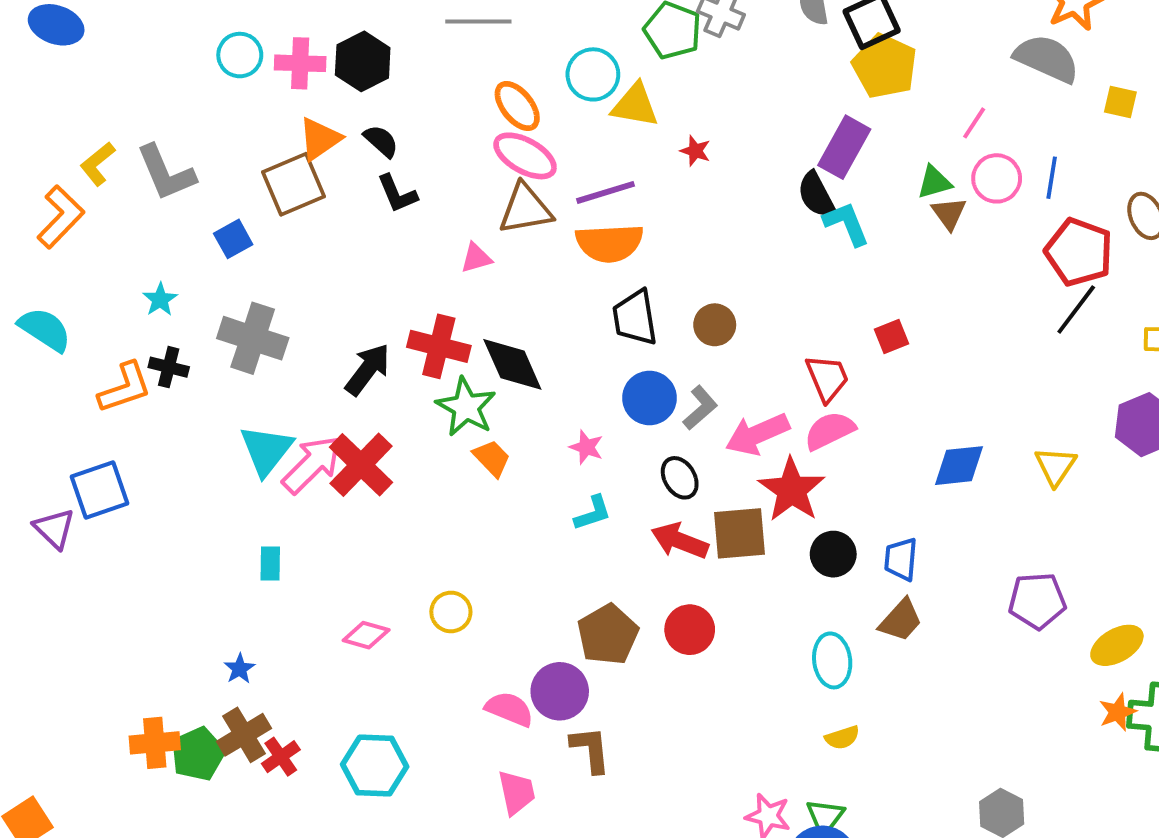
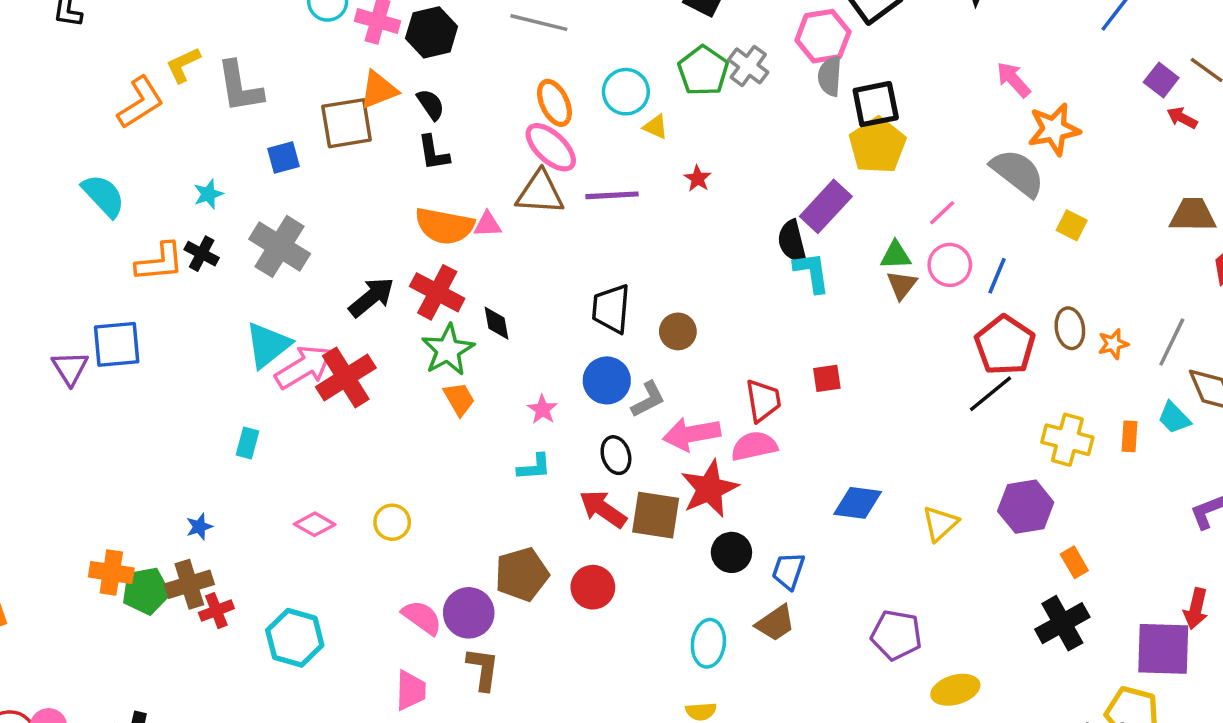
yellow triangle: (635, 105) -> (656, 127), size x0.6
orange semicircle: (609, 243) -> (444, 226), moved
black diamond: (512, 364) -> (496, 323), size x0.6

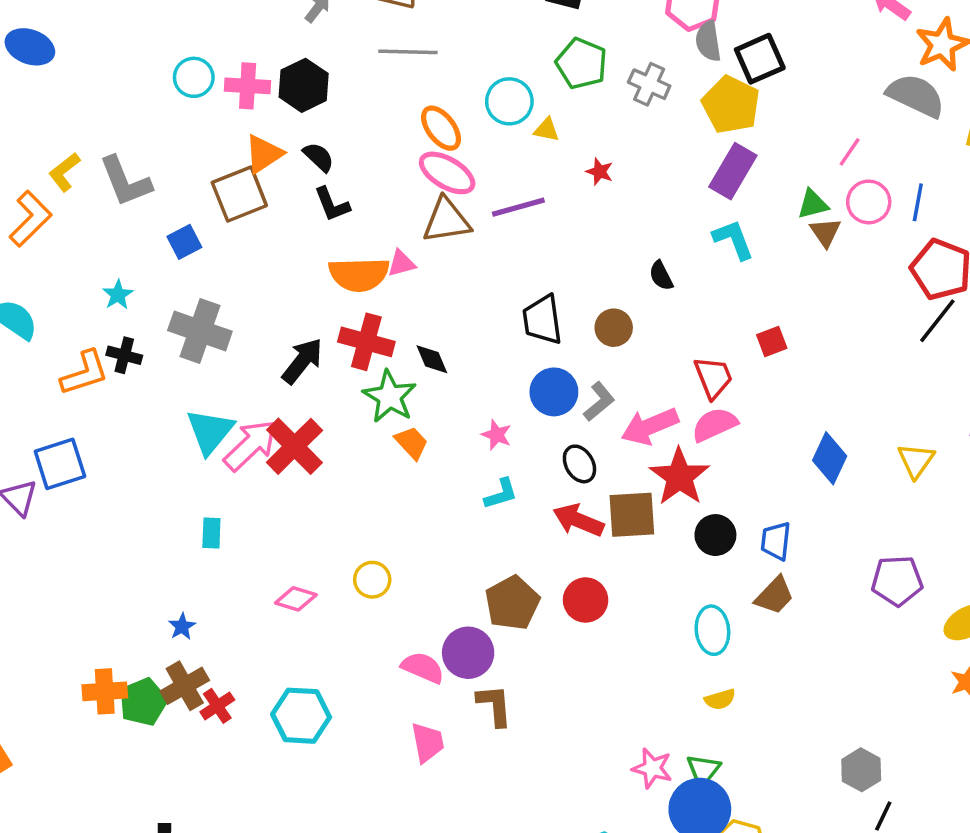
gray cross: (748, 66) -> (649, 84), moved
yellow pentagon: (877, 145) -> (731, 105), moved
black semicircle: (792, 241) -> (661, 276), moved, size x0.7
blue diamond: (858, 503) -> (830, 458), turned -60

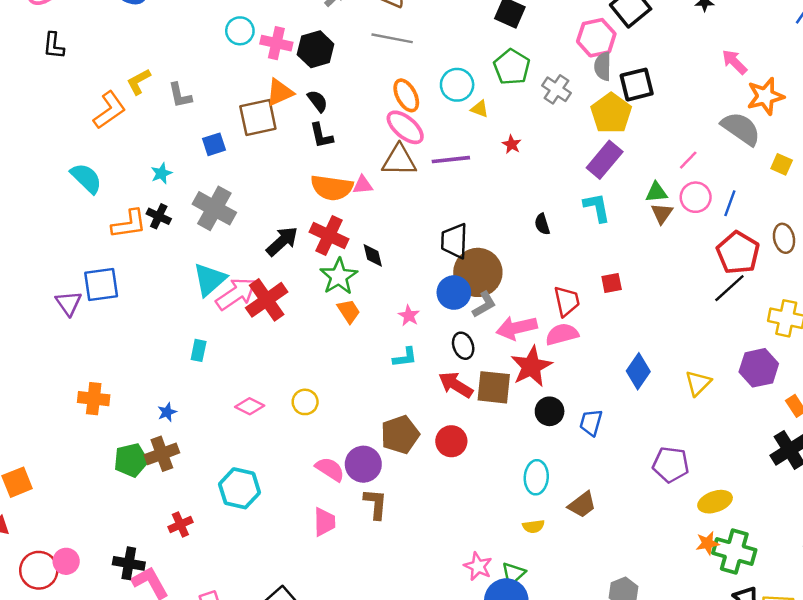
gray L-shape: (125, 181) -> (180, 95), size x0.7
brown circle: (614, 328) -> (478, 272), moved, size x1.8
brown trapezoid: (774, 595) -> (582, 505), moved
orange cross: (105, 691) -> (94, 399), moved
red cross: (217, 706) -> (180, 524), moved

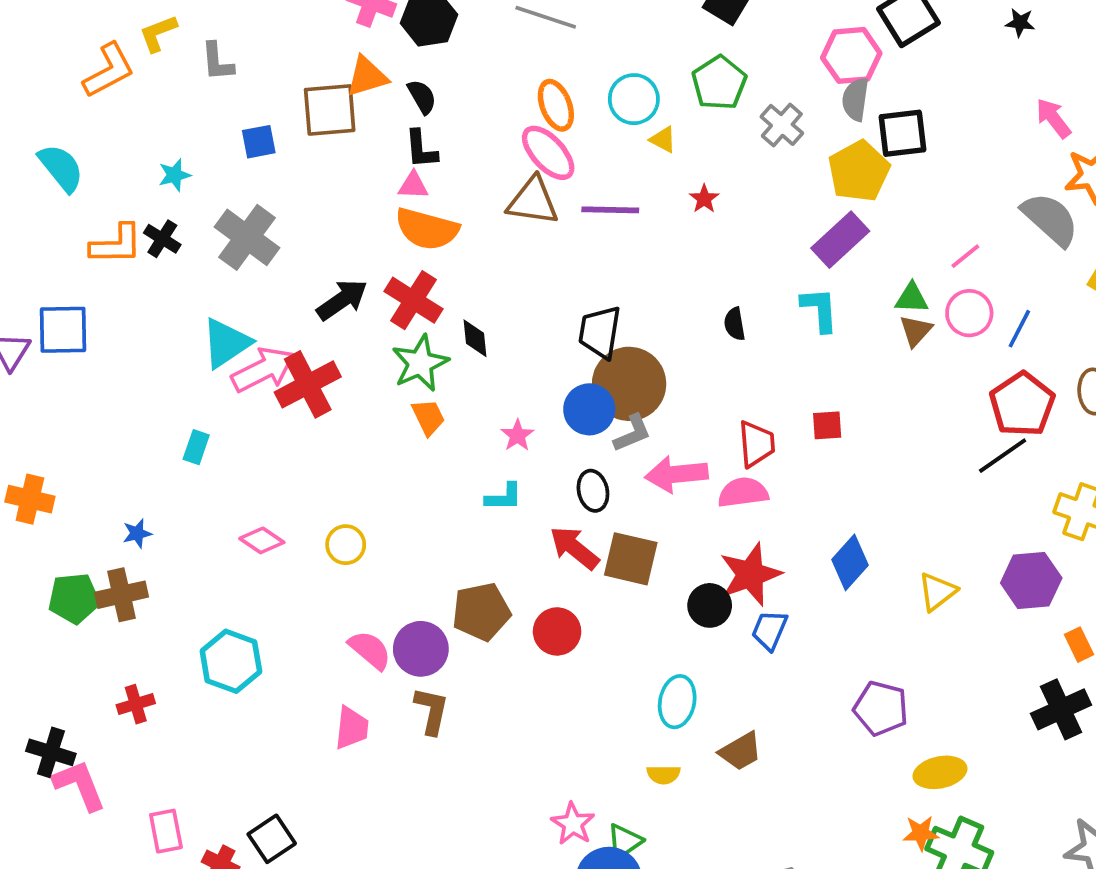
pink triangle: (363, 185) -> (413, 185), moved
red star: (531, 366) -> (750, 574), moved

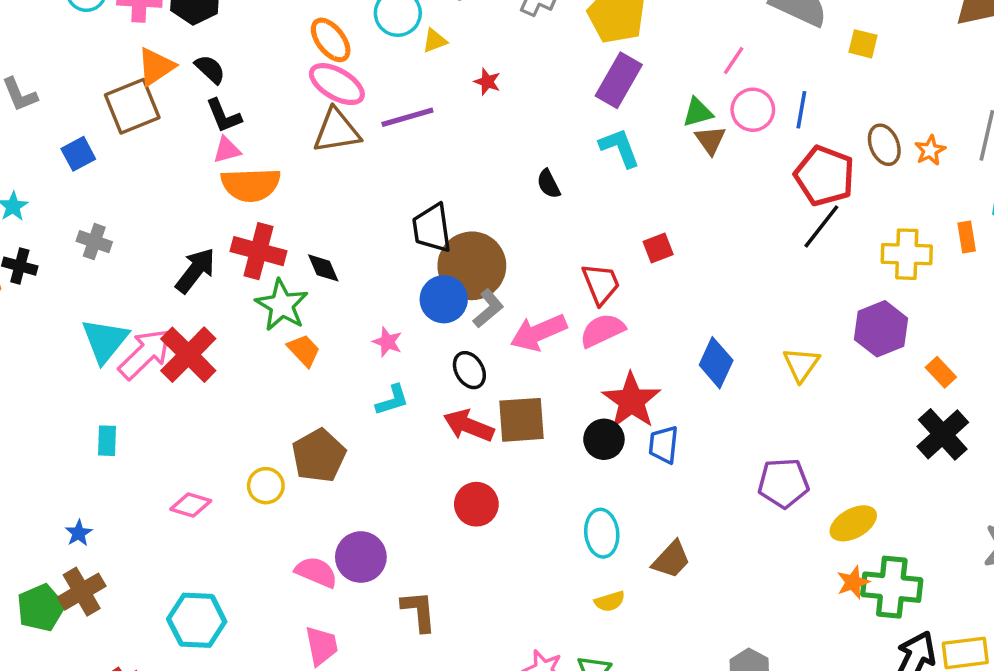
yellow triangle: (663, 140) -> (435, 41), turned -32
gray cross: (247, 237) -> (94, 242), size x0.6
brown pentagon: (481, 612) -> (319, 456), moved
brown L-shape: (431, 711) -> (419, 611), moved

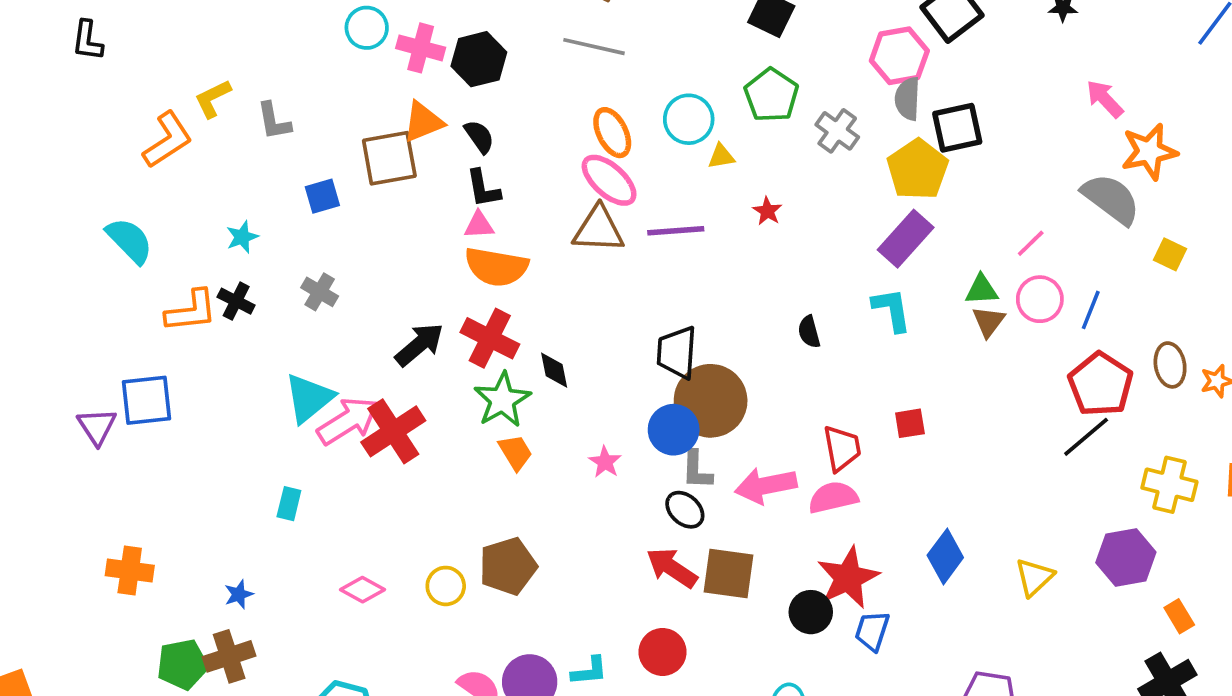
gray L-shape: (488, 308) -> (697, 470), moved, turned 120
black ellipse: (469, 370) -> (685, 510), turned -30
cyan L-shape: (392, 400) -> (589, 671), moved

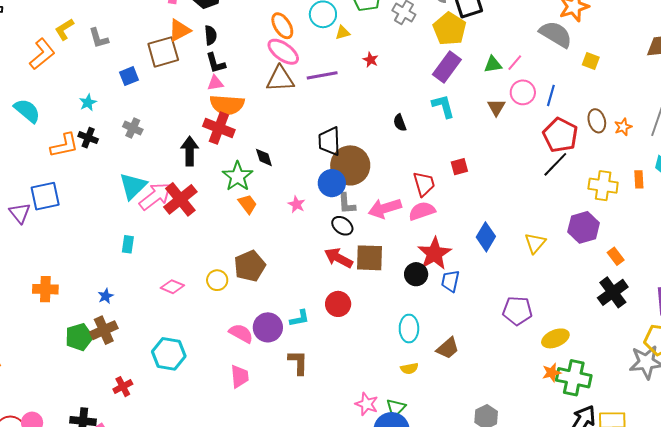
black semicircle: (479, 137) -> (211, 35), turned 36
green triangle: (981, 290) -> (493, 64), moved
red cross: (490, 338) -> (219, 128), moved
black arrow: (419, 345) -> (190, 151), turned -44

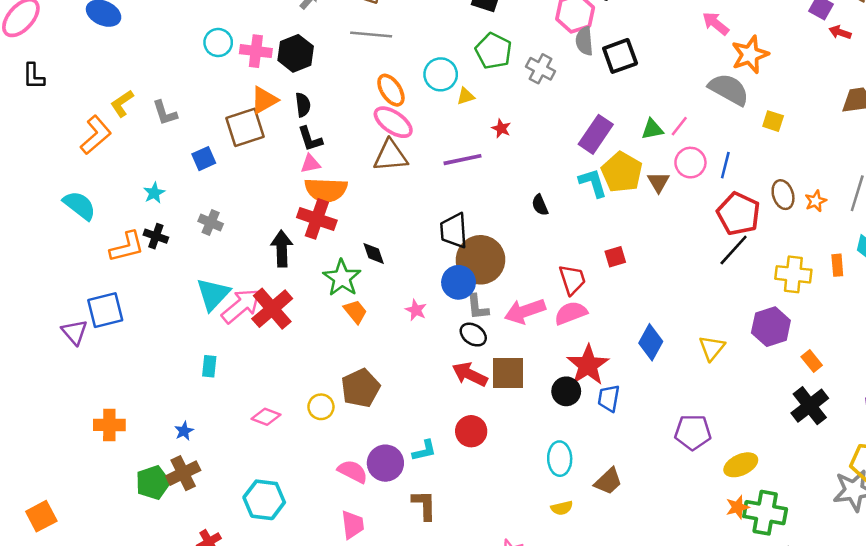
yellow pentagon: (450, 29) -> (622, 172), moved
purple line: (322, 75) -> (463, 160), moved

